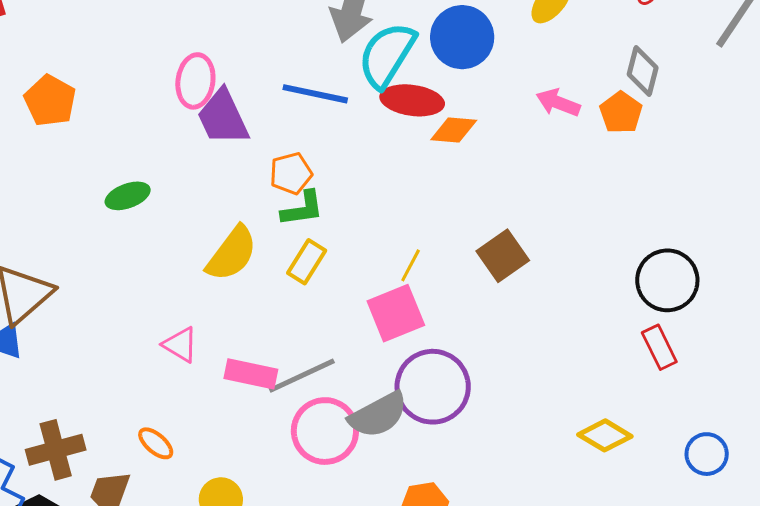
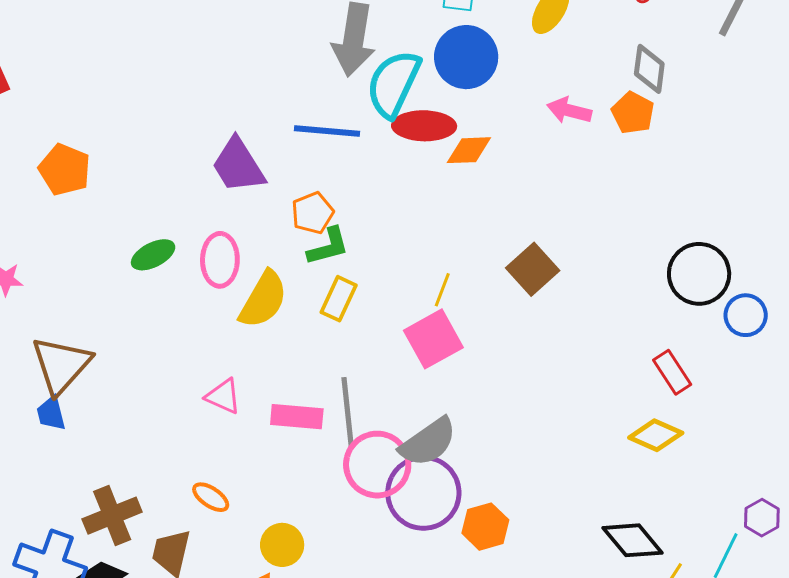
pink ellipse: (195, 81) -> (220, 260), moved
red rectangle: (659, 347) -> (672, 372), moved
gray line: (302, 376) -> (348, 412), turned -64
purple circle: (433, 387) -> (423, 493), moved
blue circle: (707, 454) -> (746, 315), moved

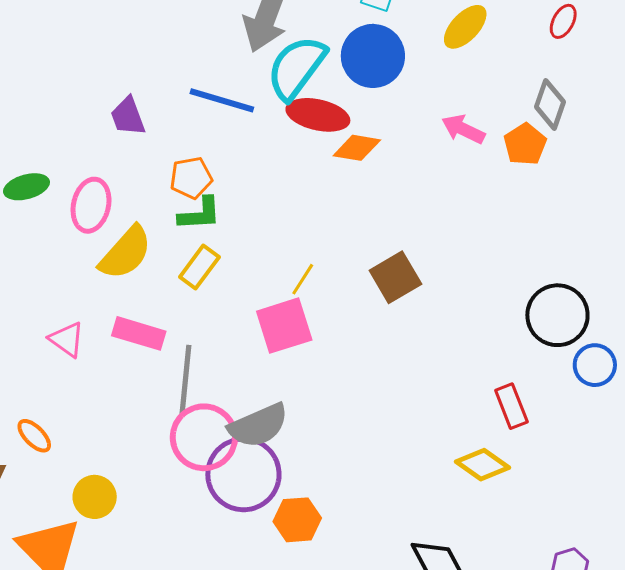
purple trapezoid: (238, 165) -> (128, 116), size x0.7
pink rectangle: (297, 417) -> (139, 333), moved

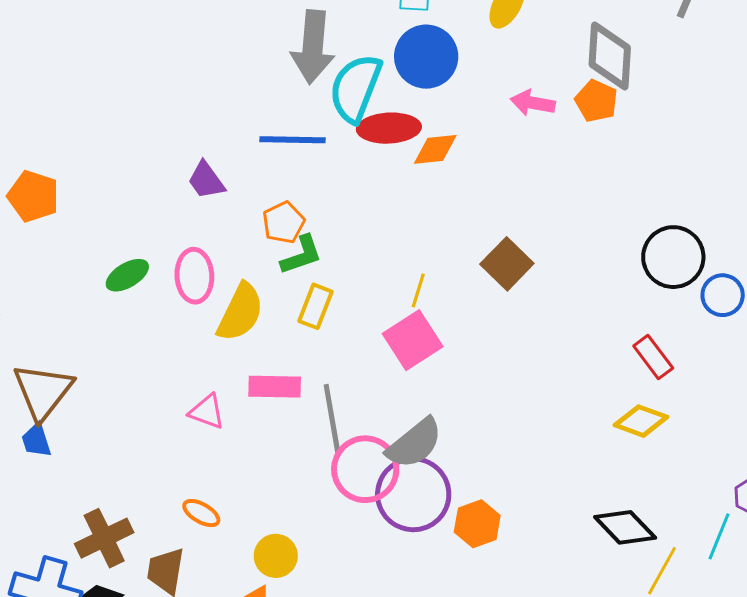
gray diamond: (550, 104) -> (610, 56), size x1.4

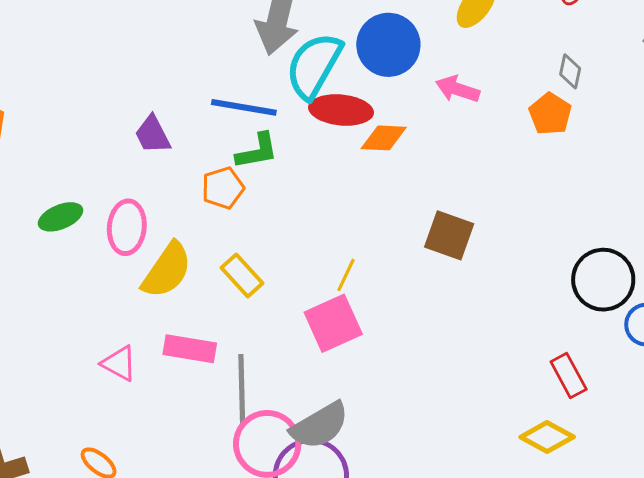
gray diamond: (610, 56) -> (570, 71), size x0.5
pink arrow: (533, 103) -> (458, 89), moved
green L-shape: (301, 255) -> (257, 151), moved
brown square: (507, 264) -> (449, 235), moved, turned -33
yellow rectangle: (315, 306) -> (242, 275), turned -72

